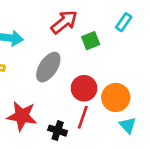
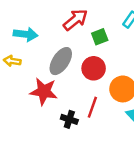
red circle: (84, 88) -> (94, 68), moved
red star: (22, 116) -> (44, 91), moved

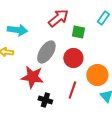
green square: (100, 37) -> (78, 32), turned 32
black cross: (69, 119) -> (45, 100), moved

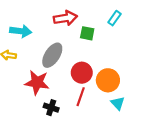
red arrow: (58, 18) -> (65, 18), turned 30
red circle: (73, 58) -> (82, 73), moved

